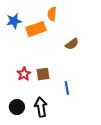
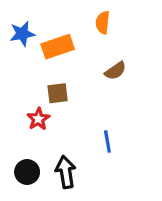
orange semicircle: (52, 14) -> (103, 23), moved
brown square: (43, 74) -> (58, 93), moved

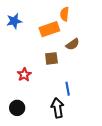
orange rectangle: (58, 47) -> (49, 29), moved
brown square: (58, 93) -> (51, 58), moved
black arrow: (66, 172) -> (58, 108), moved

